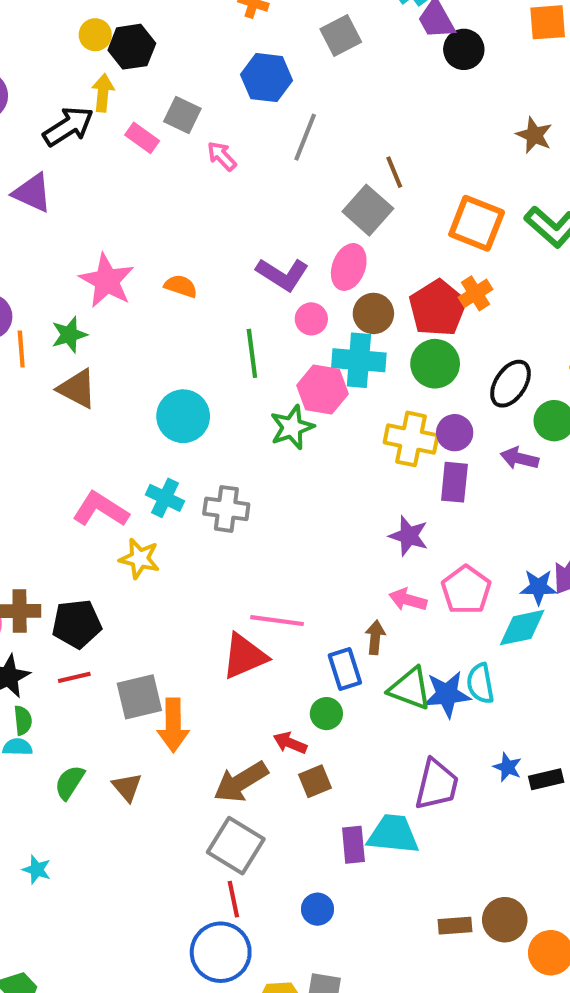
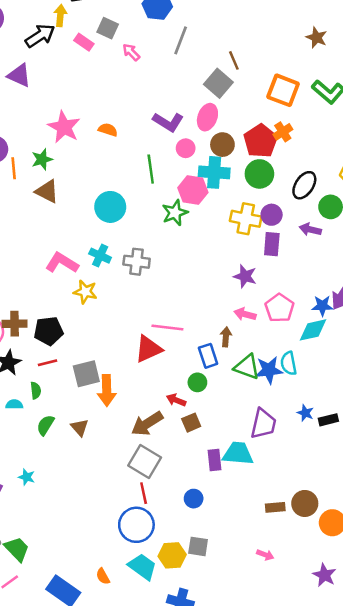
green semicircle: (23, 720) -> (36, 390), moved

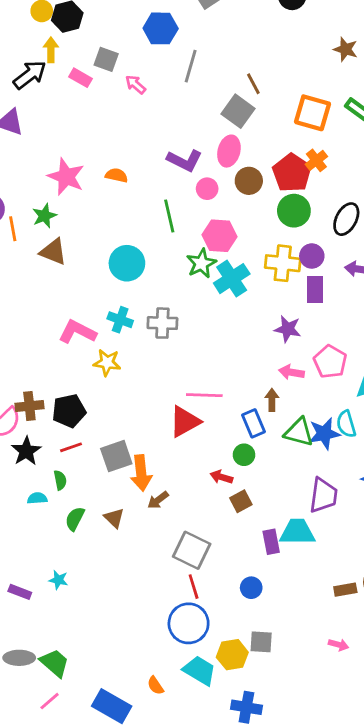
cyan cross: (214, 172) -> (232, 279), moved, turned -32
brown arrow: (147, 424) -> (158, 500), moved, size x0.6

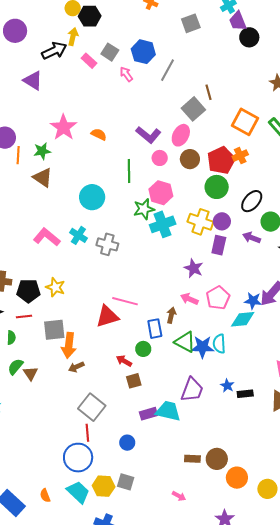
blue hexagon: (161, 28) -> (143, 52), moved
yellow star: (107, 363) -> (55, 287), moved
brown triangle: (114, 518) -> (31, 373), moved
purple rectangle: (271, 542) -> (148, 414), turned 72

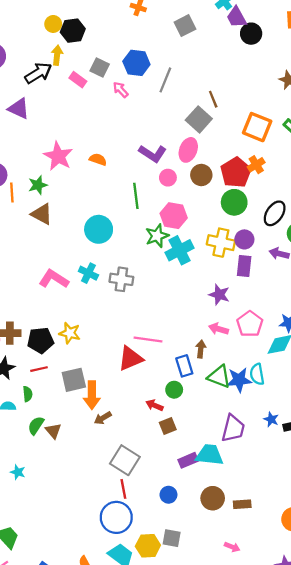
brown circle: (217, 459) -> (213, 498), moved

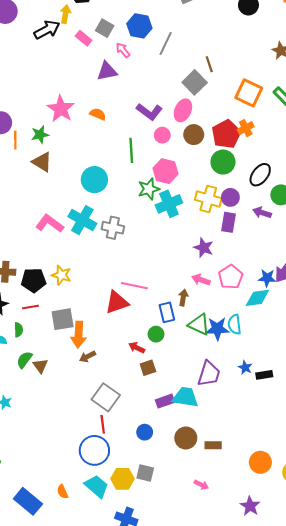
purple triangle: (19, 109) -> (107, 71), moved, turned -40
cyan cross: (88, 273) -> (82, 220), size x1.5

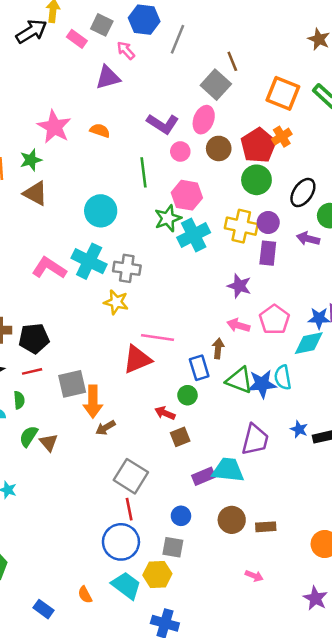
yellow star: (61, 275) -> (116, 302), moved
gray square: (145, 473) -> (173, 547), moved
blue rectangle: (28, 501) -> (43, 609), size x0.6

